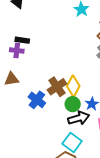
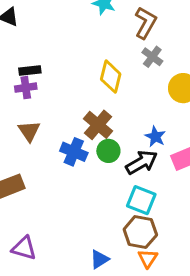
brown triangle: (12, 79) -> (29, 131), turned -42
yellow diamond: (73, 86) -> (111, 77), moved
green circle: (73, 104) -> (108, 151), moved

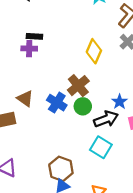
brown triangle: (29, 131) -> (25, 98), moved, turned -30
brown hexagon: (140, 232) -> (61, 169), moved

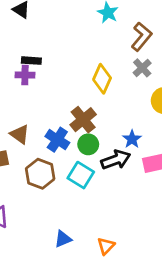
cyan square: (101, 147) -> (81, 175), moved
brown hexagon: (61, 169) -> (40, 174), moved

